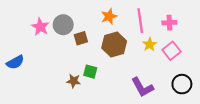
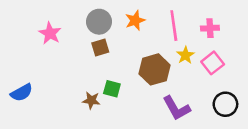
gray circle: (63, 25) -> (99, 22), moved
brown hexagon: (114, 45) -> (154, 69), moved
blue semicircle: (15, 62) -> (22, 93), moved

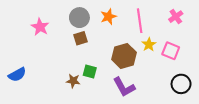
pink cross: (210, 28) -> (176, 17), moved, turned -32
pink square: (213, 63) -> (171, 51), turned -30
purple L-shape: (176, 108) -> (124, 87), moved

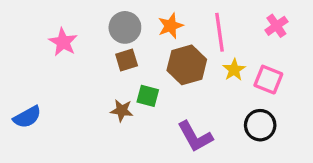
brown hexagon: (124, 56) -> (187, 65), moved
green square: (90, 71) -> (148, 96), moved
brown star: (73, 81) -> (122, 110), moved
black circle: (181, 84) -> (260, 125), moved

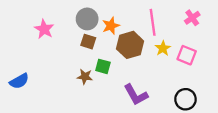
orange star: (171, 26) -> (111, 26), moved
brown square: (127, 60) -> (88, 42), turned 35
black circle: (260, 125) -> (185, 99), moved

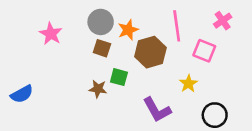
yellow star: (163, 48) -> (188, 84), moved
pink square: (187, 55) -> (204, 51), moved

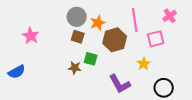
pink star: (51, 34) -> (31, 36), moved
pink square: (204, 51) -> (156, 39), turned -36

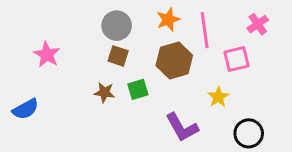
orange star: (98, 23) -> (168, 20), moved
green square: (91, 59) -> (138, 89), turned -32
brown star: (75, 68) -> (104, 92), moved

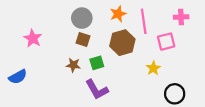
pink cross: (258, 24) -> (181, 17), turned 32
purple L-shape: (182, 127) -> (97, 90), moved

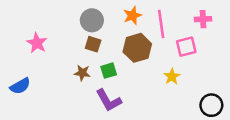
black circle: (175, 94) -> (211, 105), moved

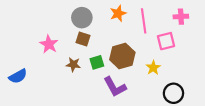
pink star: (37, 43) -> (49, 44), moved
brown hexagon: (137, 48) -> (122, 56), moved
purple L-shape: (109, 100) -> (115, 87), moved
black circle: (211, 105) -> (173, 93), moved

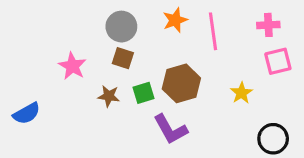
pink square: (166, 41) -> (278, 61), moved
yellow star: (153, 68) -> (241, 93), moved
black circle: (173, 93) -> (273, 139), moved

